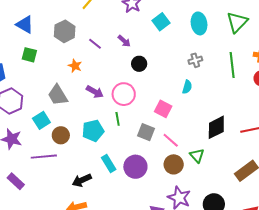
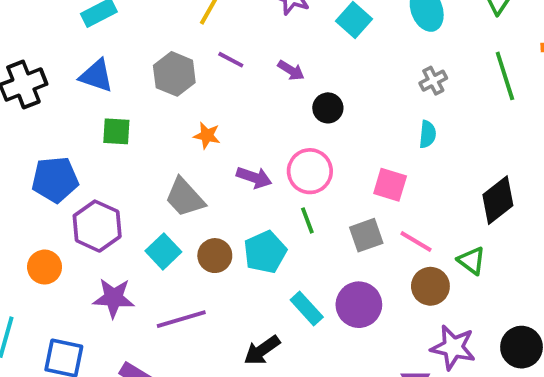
purple line: (95, 44) -> (231, 60), moved
gray square: (146, 132) -> (366, 235), turned -30
brown circle: (61, 135) -> (215, 256), moved

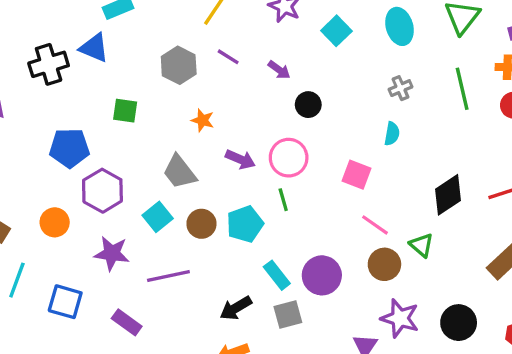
blue triangle: (96, 76) -> (94, 48), moved
gray square: (366, 235) -> (288, 314), moved

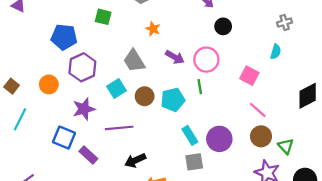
green triangle: (421, 245) -> (286, 146), moved
purple star: (112, 253) -> (84, 109), turned -30
blue square: (65, 302) -> (64, 138), moved
black arrow: (236, 308) -> (135, 160), moved

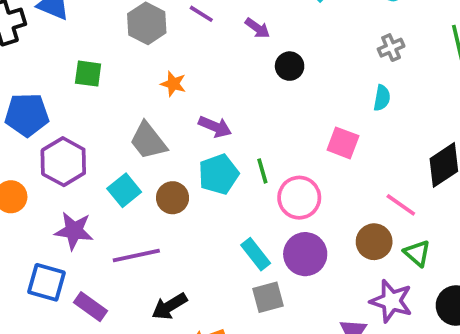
pink circle: (206, 60) -> (299, 198), moved
cyan pentagon: (173, 100) -> (219, 174), moved
purple star: (84, 109) -> (74, 231), turned 30
pink line: (258, 110) -> (401, 205), moved

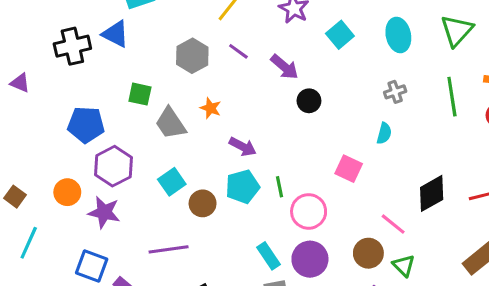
purple arrow: (257, 28) -> (284, 67), size x1.4
gray trapezoid: (148, 141) -> (171, 123), moved
cyan square: (124, 190) -> (172, 182), moved
purple star: (74, 231) -> (104, 212), moved

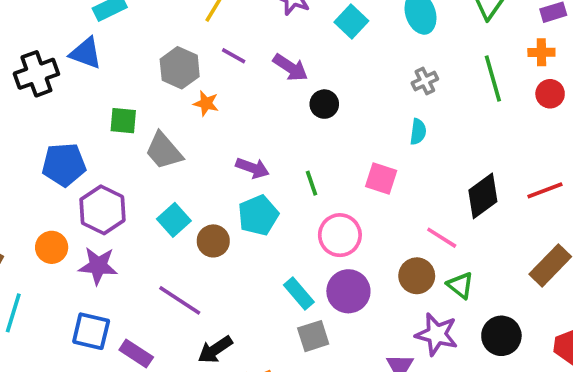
orange star: (211, 108) -> (206, 103), moved
green line: (279, 187) -> (312, 183), moved
purple line: (169, 249) -> (180, 300), turned 48

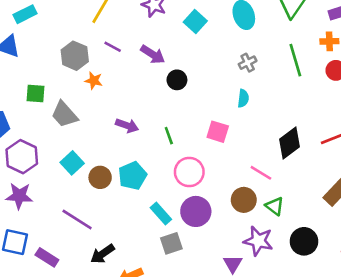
cyan pentagon: (258, 215) -> (132, 176), moved

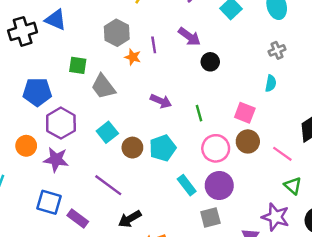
purple line: (113, 47) -> (154, 45), moved, turned 49
brown circle: (244, 200) -> (248, 141), moved
gray square: (171, 243) -> (210, 217), moved

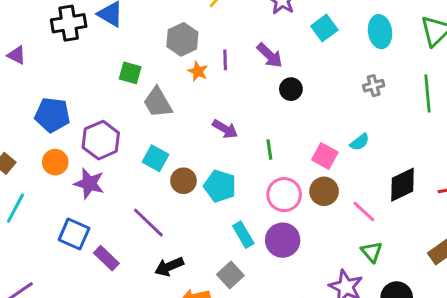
cyan semicircle: (271, 83) -> (360, 142), moved, turned 35
blue pentagon: (37, 92) -> (52, 115), moved
cyan square: (107, 132) -> (156, 158), turned -30
cyan pentagon: (163, 148) -> (220, 186), turned 30
gray square: (210, 217) -> (230, 275), moved, turned -35

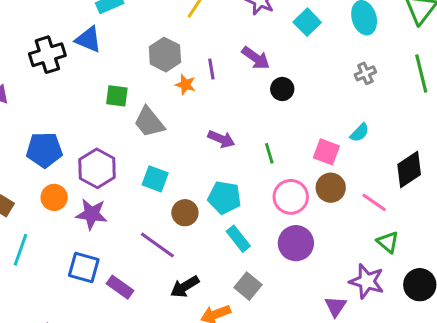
brown circle: (183, 181) -> (185, 213), moved
cyan rectangle: (243, 235) -> (238, 239), moved

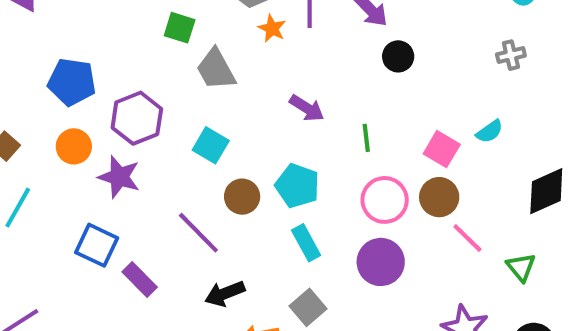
pink line: (374, 202) -> (467, 238), moved
green triangle: (388, 242) -> (521, 267), moved

